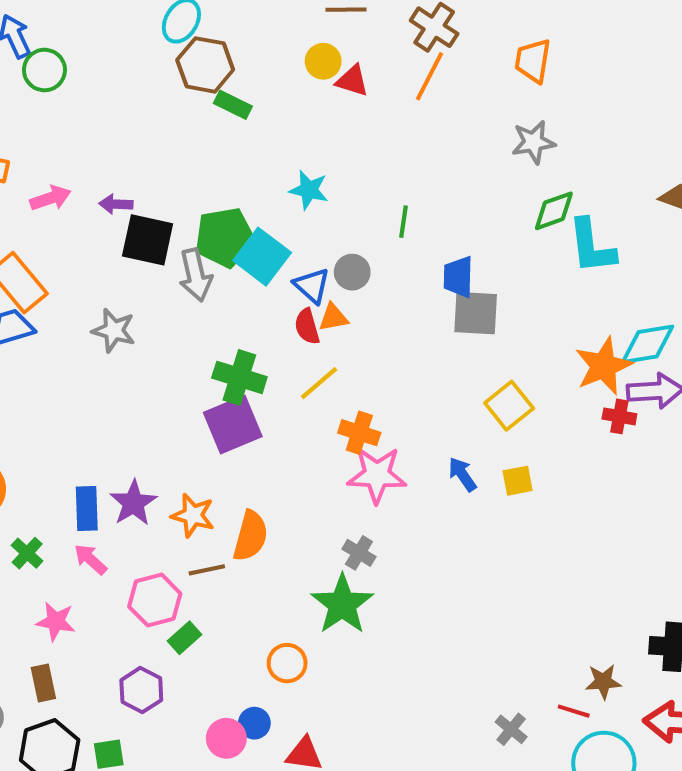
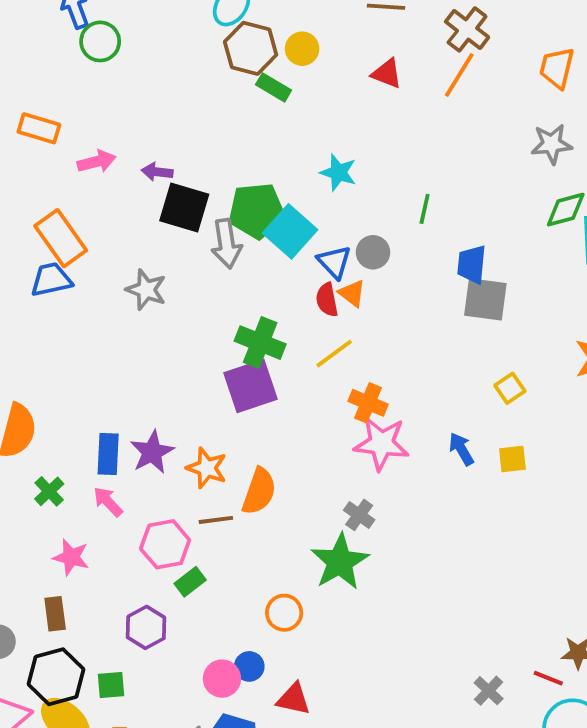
yellow circle: (323, 61) -> (302, 49), moved
orange triangle: (333, 317) -> (352, 293), turned 44
yellow square: (509, 406) -> (510, 388), size x0.7

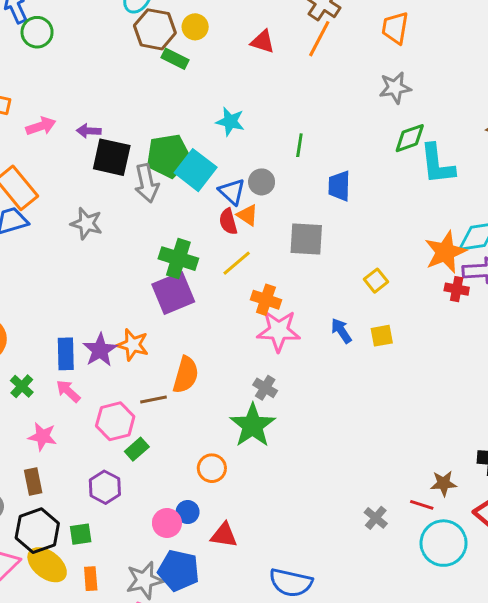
gray square: (485, 299) -> (306, 239), moved
orange star: (207, 468) -> (133, 345), moved

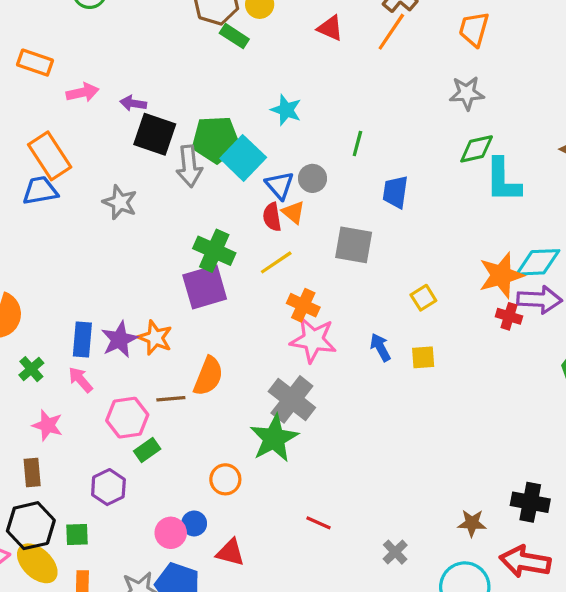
gray cross: (265, 388) -> (292, 399), size x1.8
red line: (422, 505) -> (319, 523), moved

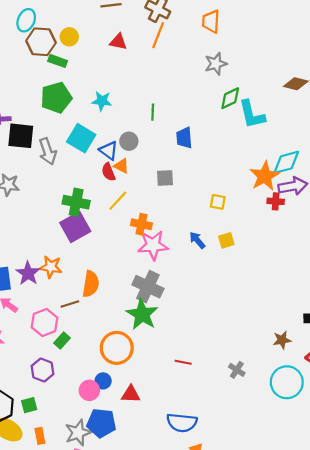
green pentagon: (216, 139) -> (56, 98), moved
gray square: (354, 245) -> (165, 178), size x0.7
yellow square: (423, 298) -> (218, 202), turned -35
orange circle: (225, 479) -> (117, 348), size x1.6

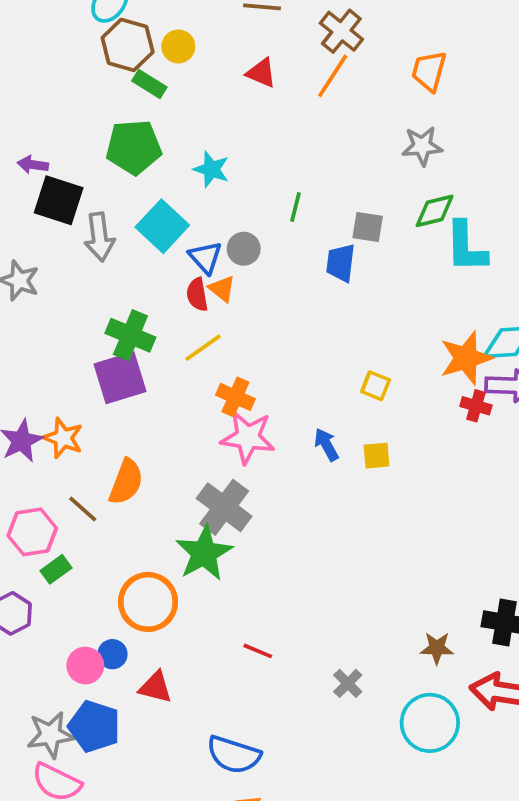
gray square: (165, 178) -> (368, 227), moved
brown line: (70, 304) -> (83, 509), turned 48

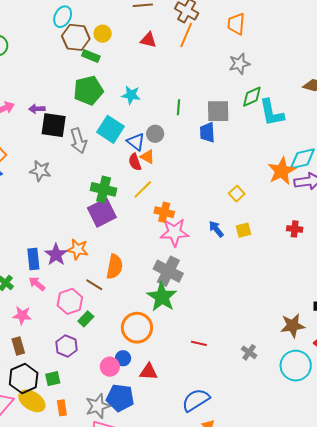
gray square: (368, 227) -> (218, 111), size x1.4
yellow square: (376, 386) -> (237, 194), turned 35
red cross: (476, 406) -> (295, 229), moved
brown star: (437, 648) -> (293, 326), size x1.4
blue semicircle: (234, 755) -> (196, 400), turned 140

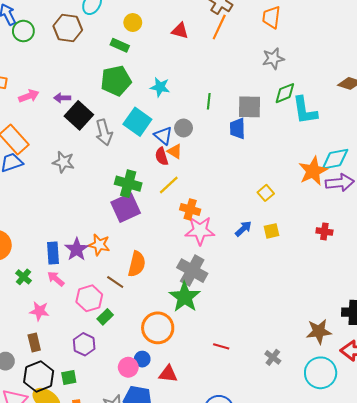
brown hexagon: (76, 37) -> (68, 28), moved
black square: (54, 125) -> (79, 115), turned 32
blue arrow: (216, 229) -> (243, 229), turned 84

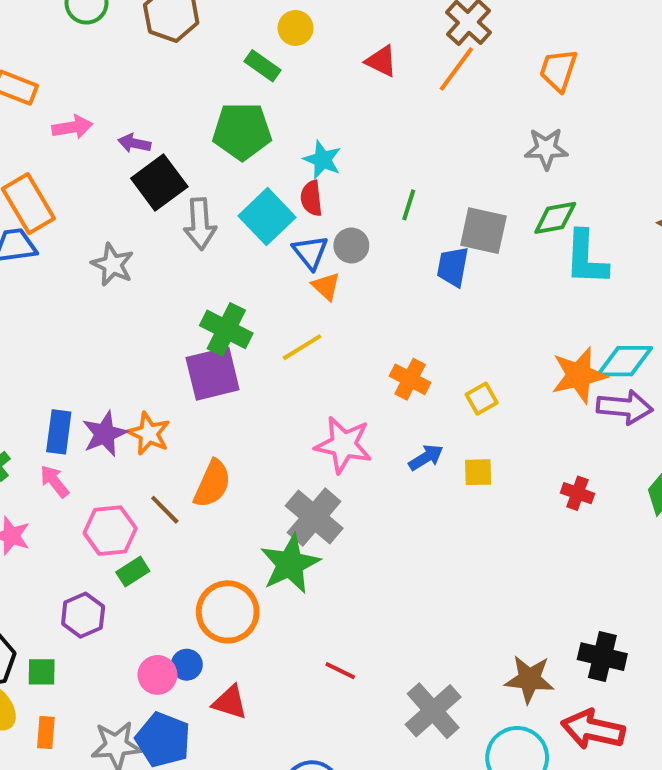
red semicircle: (162, 156) -> (311, 198), moved
orange cross: (190, 209) -> (410, 379), moved
gray cross: (273, 357) -> (433, 711), size x1.8

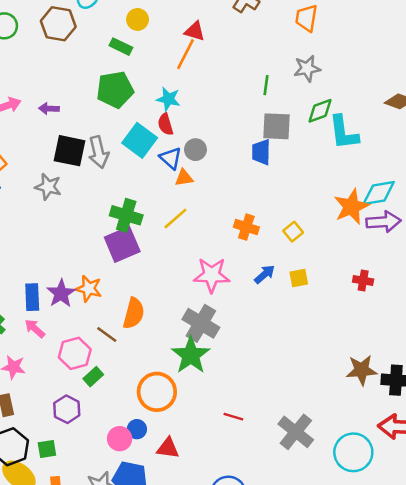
orange line: (456, 69) -> (186, 54), moved
black square: (159, 183) -> (69, 151), moved, turned -32
green line: (409, 205) -> (266, 85), moved
orange triangle: (326, 286) -> (184, 178), turned -42
brown star: (529, 679) -> (362, 370), moved

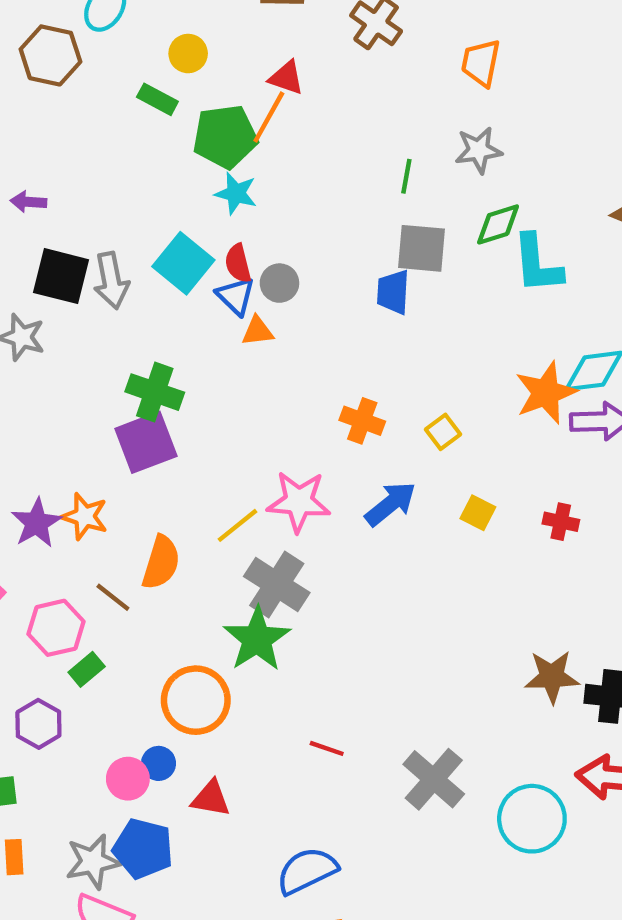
green pentagon: (115, 90) -> (225, 137), moved
red semicircle: (166, 124) -> (238, 263), moved
yellow line: (175, 218) -> (238, 525), moved
blue arrow: (265, 274) -> (390, 504), size x1.4
yellow square: (299, 278) -> (478, 513), moved, turned 36

